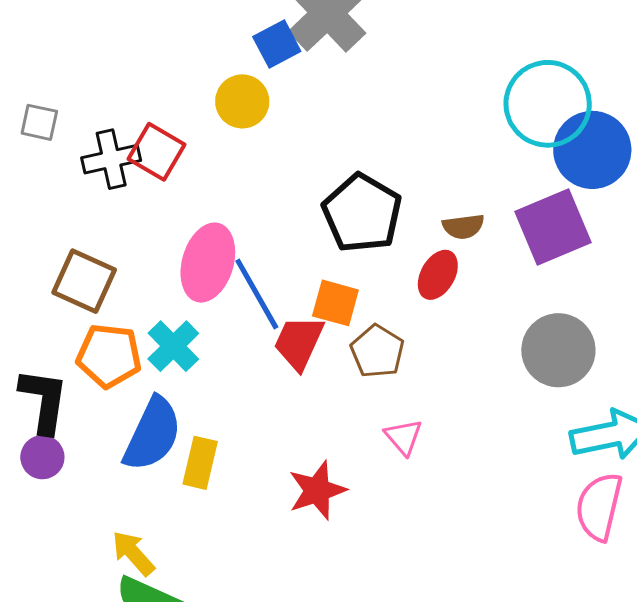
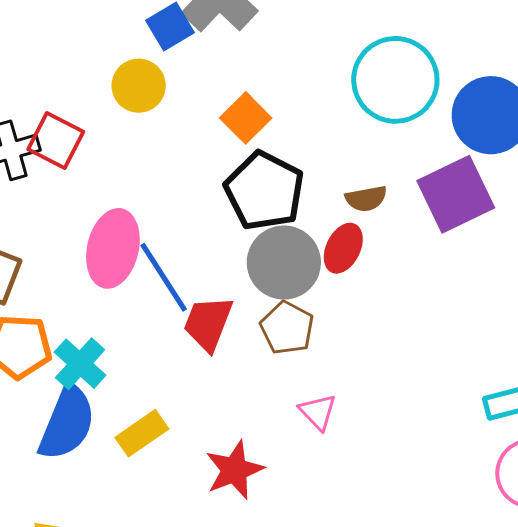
cyan circle: (548, 104) -> (395, 80), moved
orange square: (335, 303) -> (246, 118), moved, turned 33
cyan cross: (173, 346) -> (80, 364), moved
gray circle: (558, 350) -> (284, 263), moved
yellow rectangle: (200, 463) -> (142, 433), moved, turned 45

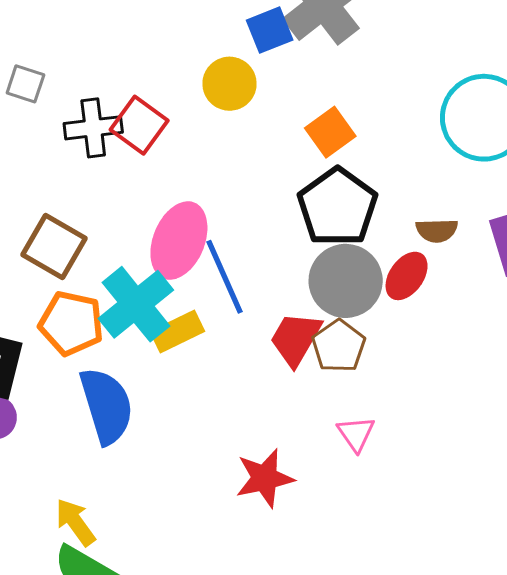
red trapezoid: (208, 323) -> (296, 339), moved
cyan cross: (80, 364) -> (136, 304), moved, size x1.4
blue semicircle: (67, 423) -> (107, 406), turned -48
yellow rectangle: (142, 433) -> (177, 332), moved

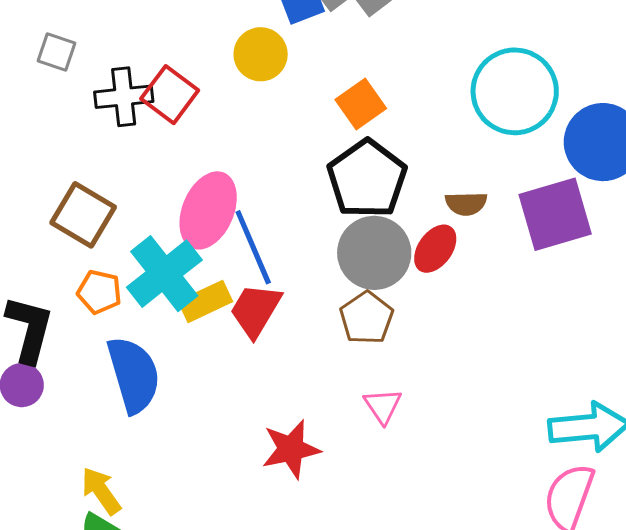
orange pentagon: (71, 323) -> (99, 292), size x0.7
red trapezoid: (296, 339) -> (255, 310), moved

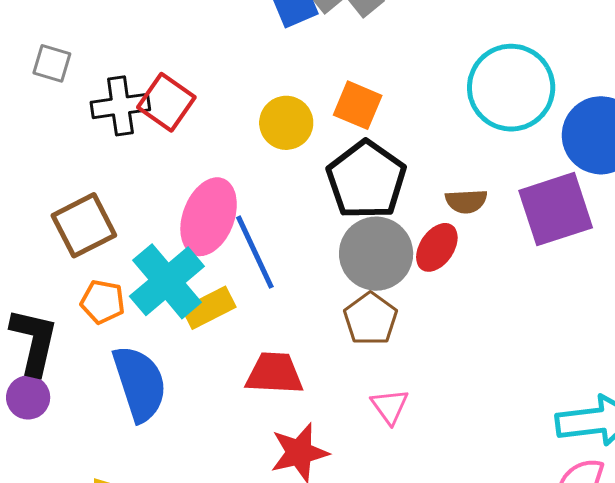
yellow circle: (261, 54) -> (286, 123), moved
orange square: (361, 104) -> (358, 105), turned -30
brown square: (83, 215) -> (84, 225), turned 34
red trapezoid: (255, 310) -> (274, 373), moved, turned 64

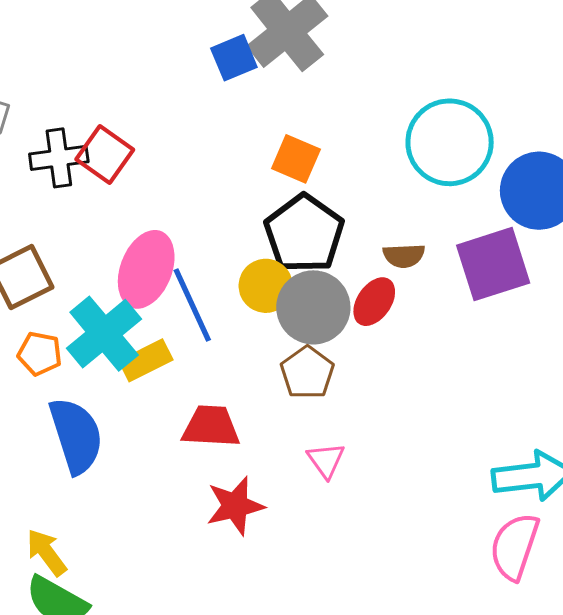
yellow circle: (286, 123) -> (266, 286), moved

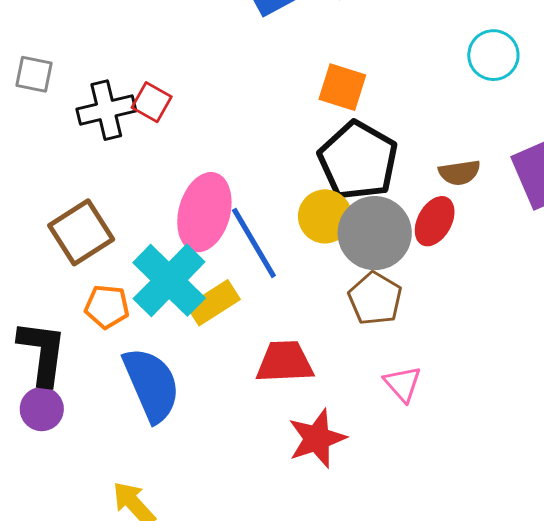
cyan circle: (450, 142) -> (493, 55), size x0.6
red square: (105, 155) -> (152, 102), size x0.7

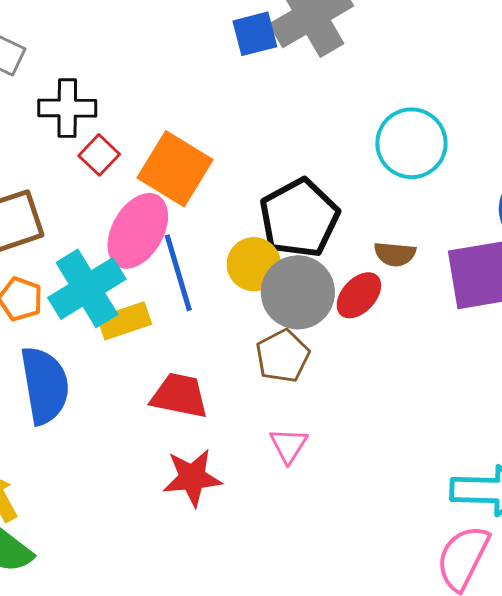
cyan circle: (493, 55) -> (411, 143), moved, size x1.4
orange square: (342, 87) -> (175, 169), moved, size x1.5
red square: (152, 102) -> (99, 155), moved

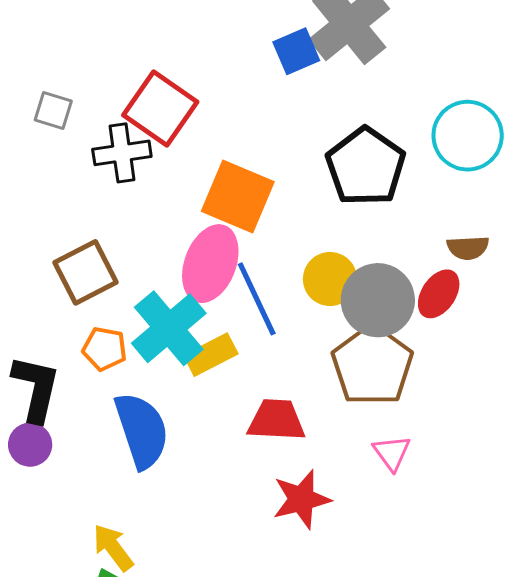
red square: (99, 155) -> (160, 108), moved, size x1.8
black pentagon: (299, 218) -> (366, 167), moved
brown pentagon: (283, 356) -> (372, 365), size x1.5

